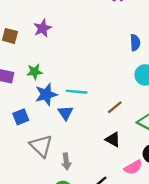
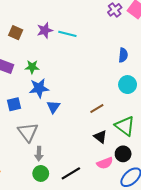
cyan line: (77, 92) -> (67, 34), moved
black triangle: (113, 139) -> (100, 137), moved
gray arrow: (66, 161) -> (39, 154), moved

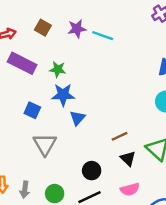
blue square: (14, 104) -> (32, 110), turned 32
brown line: (97, 109) -> (120, 136), moved
gray arrow: (39, 154) -> (25, 190), moved
black circle: (123, 154) -> (92, 171), moved

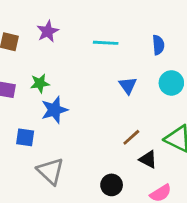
cyan line: (103, 36) -> (106, 43), moved
blue triangle: (77, 118) -> (128, 85), moved

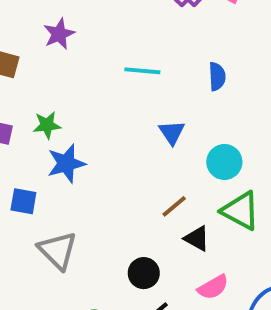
purple star: (48, 31) -> (59, 34), moved
cyan circle: (171, 83) -> (224, 162), moved

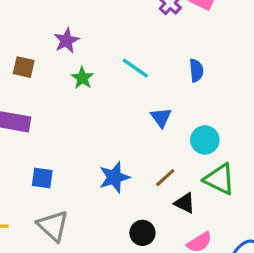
cyan line: (142, 71) -> (135, 68), turned 32
green star: (47, 125) -> (82, 78), moved, turned -30
blue star: (66, 164) -> (114, 177), moved
gray triangle: (58, 250) -> (53, 226), moved

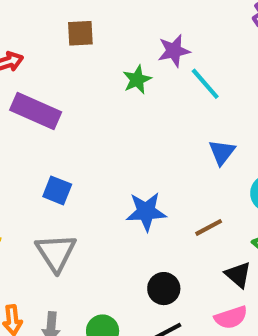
purple star: (66, 41) -> (174, 51), moved
brown square: (24, 67) -> (80, 33), moved, turned -30
black triangle: (185, 203) -> (238, 275), moved

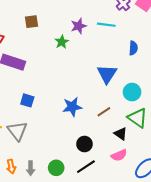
cyan line: (205, 84) -> (106, 25), moved, turned -36
blue triangle: (222, 152) -> (107, 74), size x1.5
gray triangle: (56, 253) -> (17, 131), moved

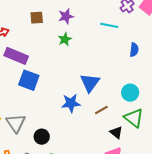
purple star: (79, 26) -> (66, 16), moved
blue triangle: (107, 74) -> (90, 83), moved
blue square: (27, 100) -> (29, 80), moved, size x1.5
black circle: (84, 144) -> (42, 137), moved

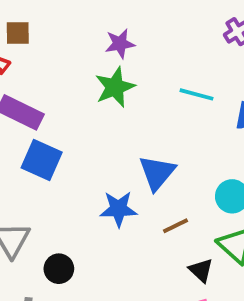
brown square: (37, 18) -> (18, 33), moved
cyan line: (109, 25) -> (197, 94), moved
green star: (65, 39) -> (115, 87), size x1.5

